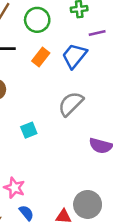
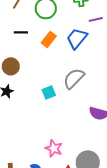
cyan square: (29, 130) -> (49, 92), moved
pink star: (14, 188) -> (54, 148), moved

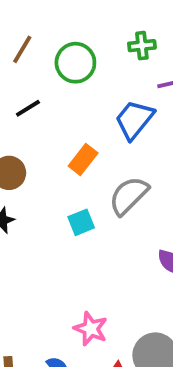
black line: (21, 32) -> (28, 108), turned -32
orange rectangle: (49, 39) -> (83, 160), moved

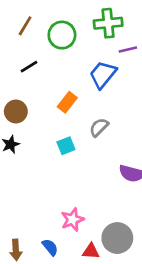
green cross: (142, 46) -> (108, 23), size x1.5
gray semicircle: (129, 196) -> (99, 127), size x0.7
pink star: (91, 329) -> (73, 220), turned 30

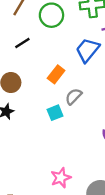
gray semicircle: (99, 127) -> (74, 96), moved

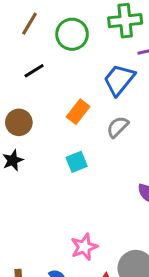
gray semicircle: (74, 96) -> (118, 127), moved

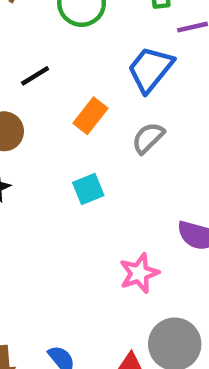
black line: (34, 71) -> (35, 76), moved
pink star: (84, 247) -> (139, 273), moved

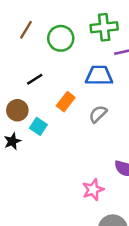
blue trapezoid: (150, 69) -> (99, 76), turned 52
cyan square: (88, 189) -> (38, 126), moved, turned -35

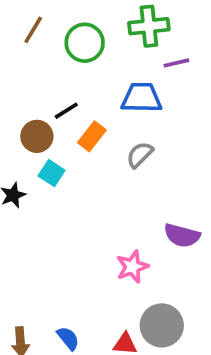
black line: (35, 79) -> (66, 111), moved
brown circle: (17, 110) -> (37, 136), moved

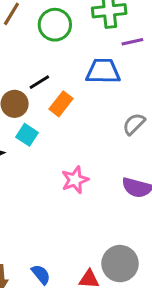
gray semicircle: (140, 155) -> (134, 124), moved
pink star: (132, 267) -> (75, 180), moved

